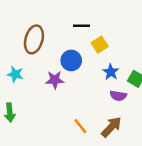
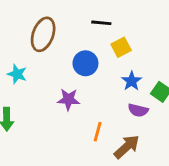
purple star: (55, 80) -> (68, 99), moved
orange line: (80, 126) -> (98, 132), moved, turned 49

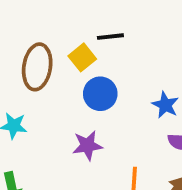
yellow square: (121, 47) -> (82, 57), moved

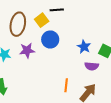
purple star: (87, 145) -> (27, 50), moved

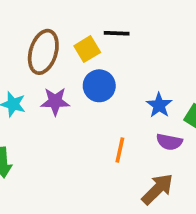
orange line: (66, 85) -> (120, 150), moved

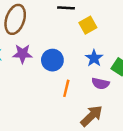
yellow square: (87, 49) -> (88, 25), moved
blue circle: (99, 86) -> (52, 60), moved

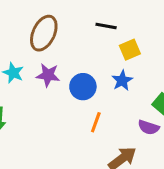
blue star: (94, 58) -> (122, 80), moved
purple semicircle: (100, 84) -> (148, 127), moved

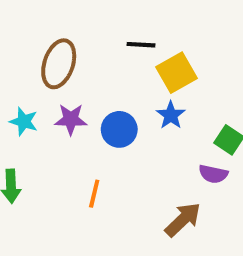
yellow square: (130, 50) -> (177, 73), size x1.4
orange line: (96, 122) -> (94, 194), moved

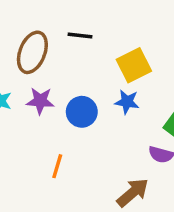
black line: (141, 45) -> (80, 36), moved
blue star: (171, 115) -> (127, 102), turned -30

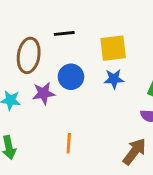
yellow square: (134, 65) -> (113, 48), turned 32
blue circle: (82, 112) -> (71, 77), moved

